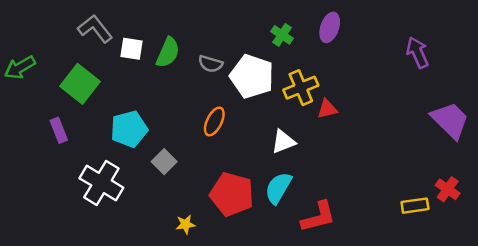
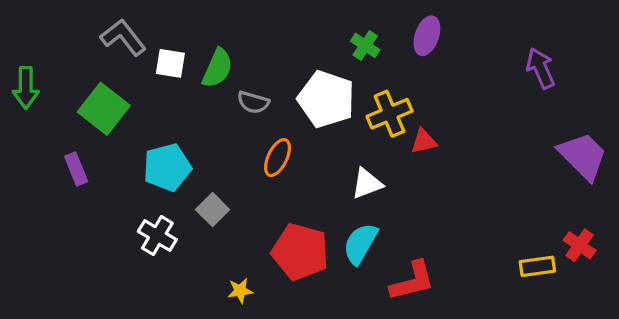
gray semicircle: (211, 64) -> (253, 102), moved
green arrow: (20, 68) -> (26, 88), turned -60
white cross: (101, 183) -> (157, 236), moved, size x0.7

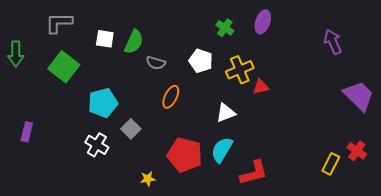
gray L-shape: (123, 37) -> (59, 23), moved, turned -52
white pentagon: (326, 99) -> (201, 61), size x0.7
purple rectangle: (76, 169) -> (27, 132), moved, turned 36
yellow rectangle: (537, 266) -> (331, 164), turned -55

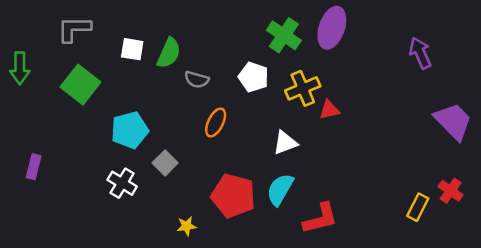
purple ellipse: (263, 22) -> (332, 28), size x1.4
green cross: (225, 28) -> (284, 35), size x1.5

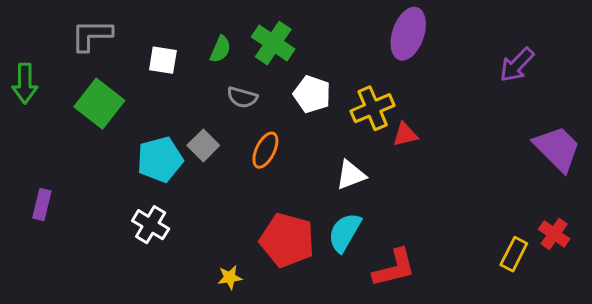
green cross: (284, 35) -> (273, 43), moved
green semicircle: (169, 53) -> (220, 49), moved, size x0.7
purple arrow: (420, 53) -> (517, 65), turned -112
gray square: (165, 163) -> (203, 145), moved

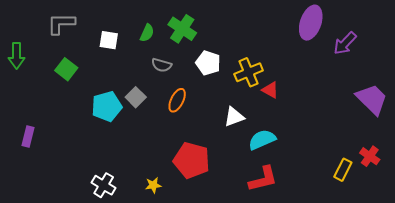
purple ellipse: (408, 34) -> (311, 23), moved
green square: (99, 104) -> (66, 69), size x0.7
red triangle: (405, 135) -> (270, 90), turned 42
white cross: (151, 225) -> (104, 185), moved
cyan semicircle: (345, 232) -> (262, 140), moved, turned 36

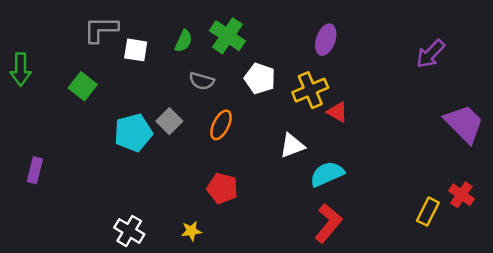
purple ellipse: (311, 23) -> (326, 40), moved, size x0.7
gray L-shape: (61, 24) -> (101, 29), moved
red pentagon: (192, 160) -> (222, 188), moved, size x0.7
red L-shape: (263, 179) -> (328, 223), turned -36

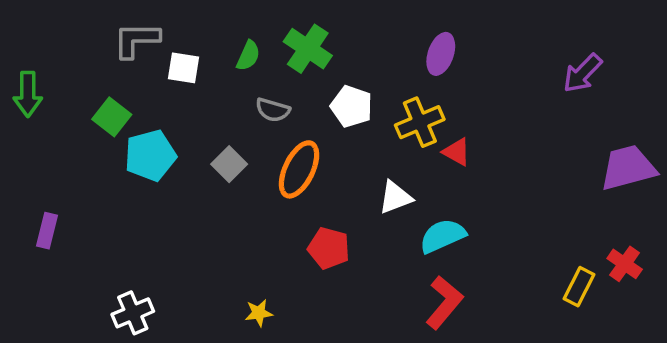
purple trapezoid: (464, 124) -> (628, 168), turned -60
orange ellipse: (221, 125) -> (299, 169), size x1.4
cyan pentagon: (133, 133) -> (150, 155), moved
red pentagon: (222, 188) -> (329, 248), moved
white cross: (129, 231) -> (133, 313), moved, turned 36

